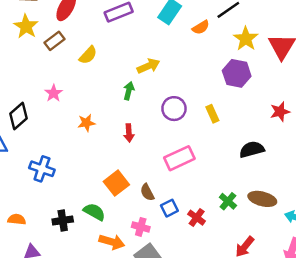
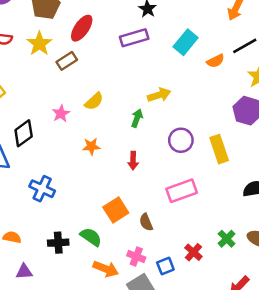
yellow semicircle: (88, 55) -> (94, 101), moved
yellow rectangle: (212, 114) -> (219, 149), size x1.5
blue square: (169, 208) -> (165, 266), moved

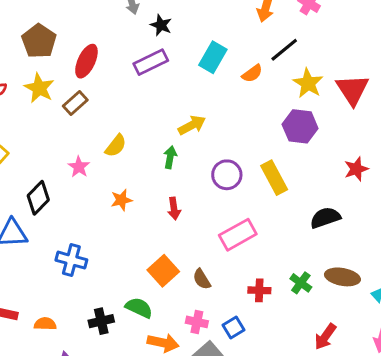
red cross: (193, 252) -> (259, 290), moved, turned -30

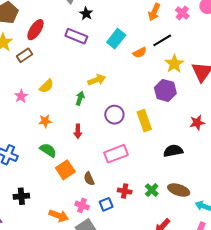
purple rectangle: (151, 62) -> (76, 36), turned 40
green semicircle: (139, 308) -> (48, 150), moved
blue square: (233, 328) -> (106, 204), moved

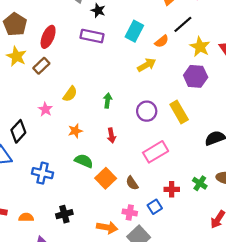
yellow arrow: (97, 80) -> (147, 65), moved

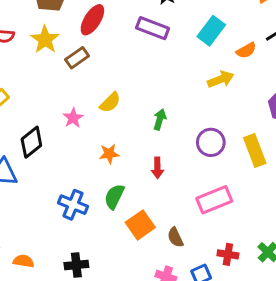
green semicircle: (84, 161) -> (114, 197), turned -96
blue cross: (42, 173) -> (73, 205), moved

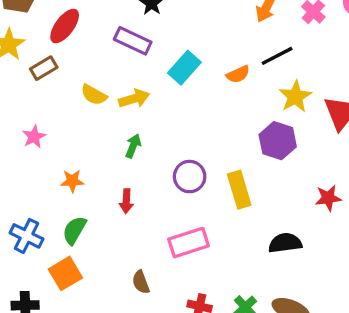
cyan rectangle: (211, 31) -> (184, 68), moved
yellow arrow: (221, 79) -> (134, 99), moved
yellow semicircle: (110, 102) -> (94, 95), moved, turned 70
orange square: (140, 225) -> (65, 273), moved

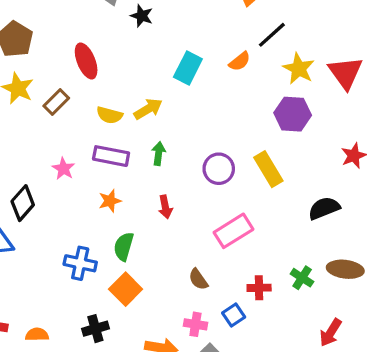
red ellipse: (65, 26) -> (86, 61), moved, turned -44
purple rectangle: (133, 41) -> (111, 156), moved

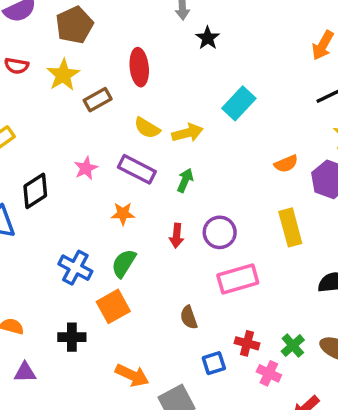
orange semicircle: (240, 61) -> (286, 164), moved
purple circle: (219, 169) -> (220, 232), moved
pink cross: (195, 324) -> (269, 373), moved

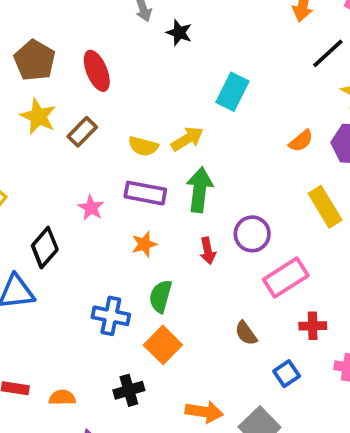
red ellipse: (139, 67) -> (97, 71), moved
green arrow: (185, 180) -> (200, 190), size x1.6
red cross: (247, 343) -> (313, 326), moved

